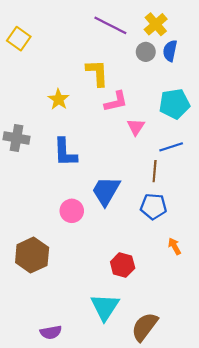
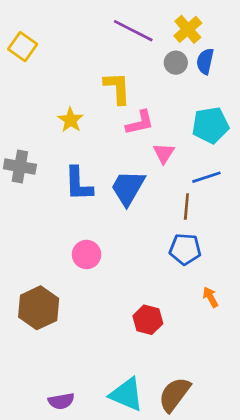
blue trapezoid: (106, 191) -> (128, 188), moved
cyan triangle: (105, 307) -> (127, 394), moved, turned -40

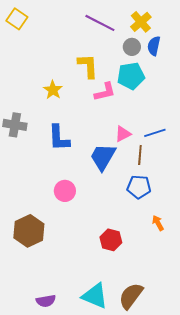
yellow square: (23, 47) -> (17, 19), moved
cyan pentagon: (210, 125) -> (131, 76), moved
pink triangle: (164, 153) -> (123, 134), moved, turned 30
blue trapezoid: (128, 188) -> (103, 157), moved

